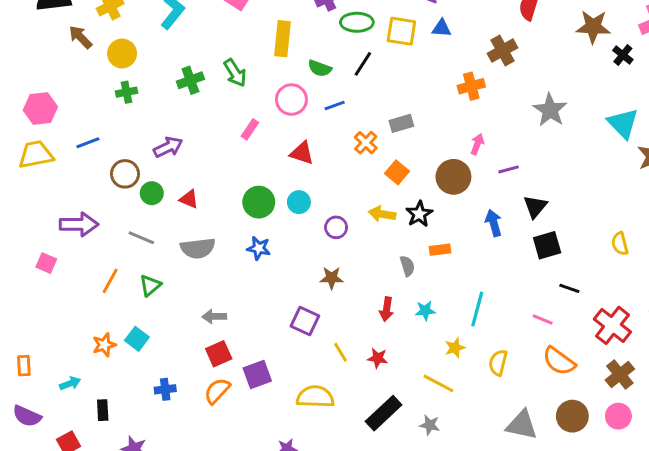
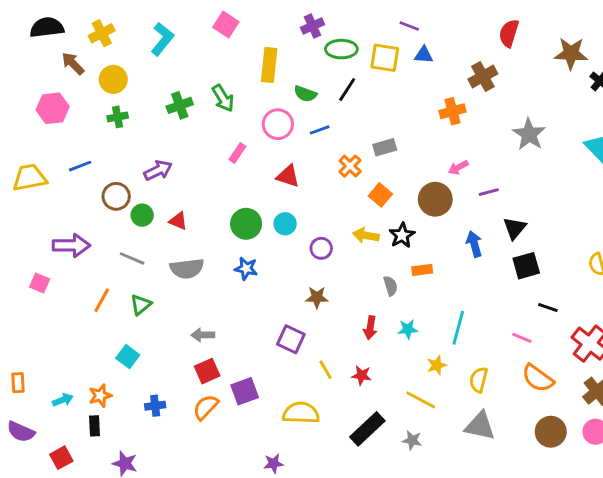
pink hexagon: (40, 108) -> (53, 108), moved
pink arrow: (477, 144) -> (458, 167), turned -138
orange star: (104, 345) -> (100, 396), moved
gray triangle: (522, 425) -> (480, 426), moved

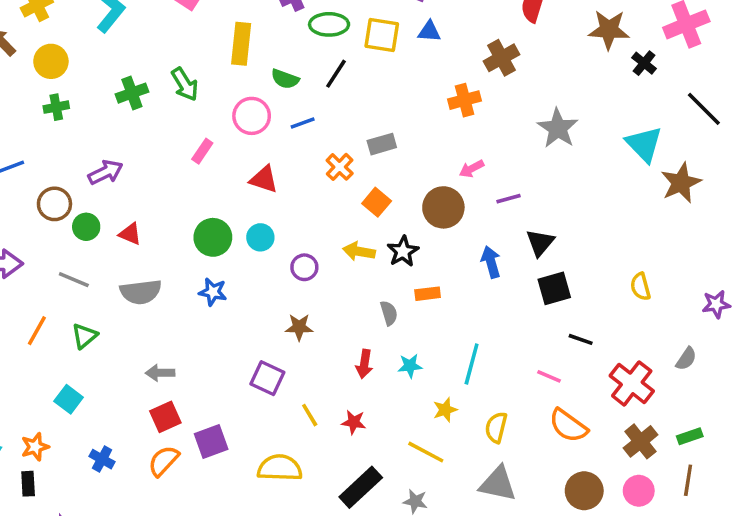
blue cross: (155, 406) -> (102, 459), turned 36

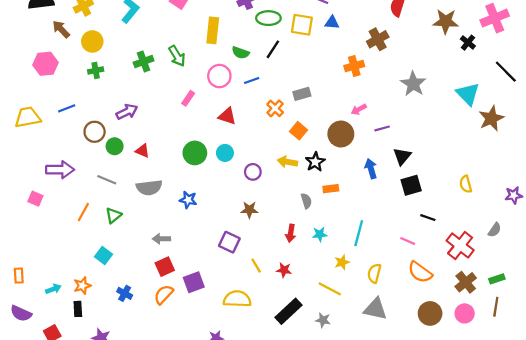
blue star: (213, 292) -> (188, 200), moved

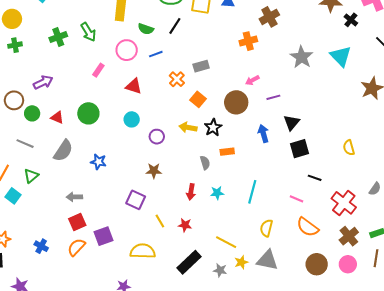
cyan triangle: (468, 94) -> (341, 56), moved
green circle: (195, 153) -> (88, 113), moved
gray semicircle: (149, 187) -> (63, 151), turned -50
cyan square: (103, 255) -> (13, 196), moved
yellow star: (342, 262) -> (241, 262), moved

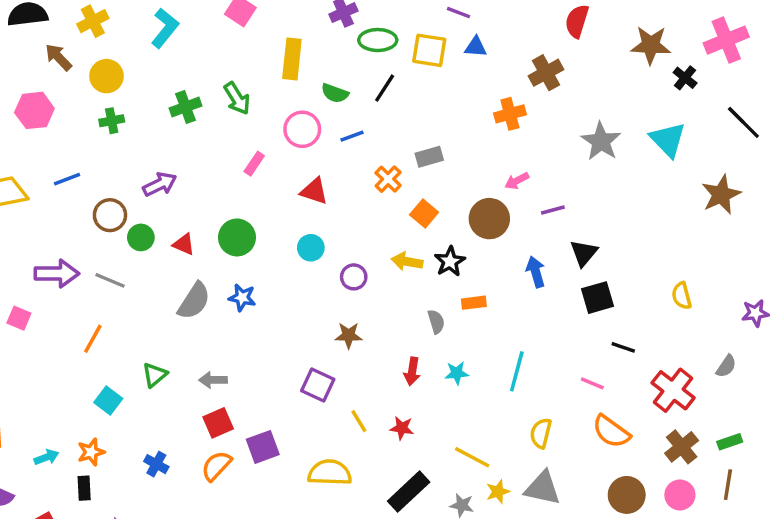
gray line: (25, 144) -> (110, 280), moved
blue star: (98, 162) -> (242, 298), moved
green triangle: (31, 176) -> (155, 375), moved
cyan square: (13, 196) -> (108, 401), moved

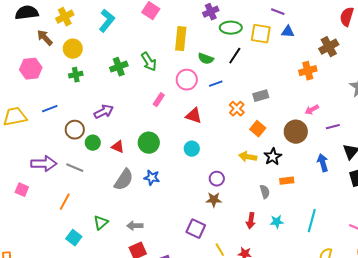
purple circle: (354, 277) -> (217, 179), moved

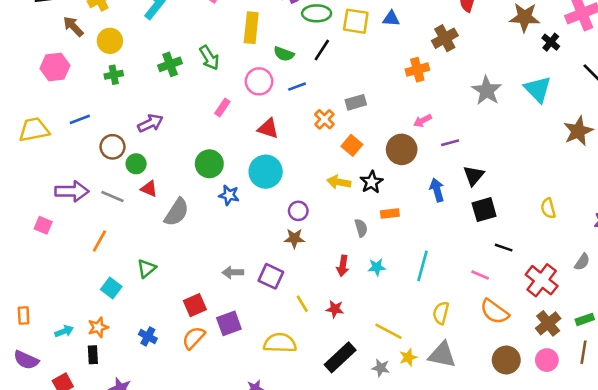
red triangle: (118, 147) -> (149, 189), moved
cyan circle: (192, 149) -> (266, 172), size x1.6
blue star: (152, 178) -> (229, 195), moved
gray arrow: (135, 226) -> (233, 272), moved

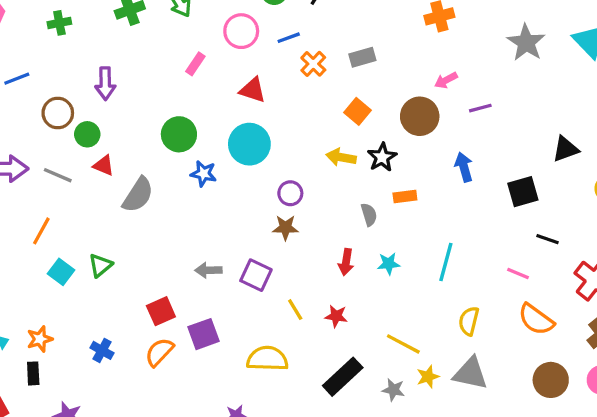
orange cross: (324, 119) -> (313, 64), moved
purple arrow: (150, 123) -> (105, 84), turned 115
black triangle: (474, 176) -> (565, 149), moved, turned 30
cyan square: (111, 288) -> (61, 272), moved

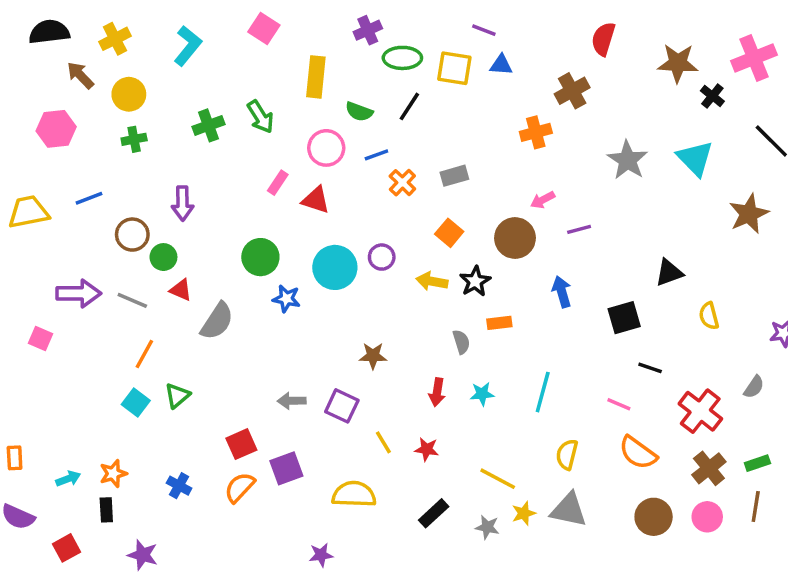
red triangle: (253, 90) -> (316, 200), moved
purple circle: (290, 193) -> (382, 257), moved
orange line: (41, 231) -> (144, 354), moved
black rectangle: (343, 377) -> (434, 513), size x0.7

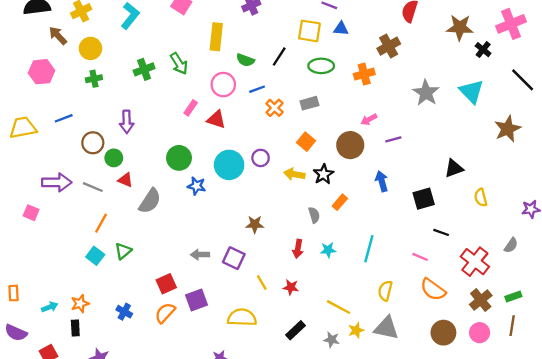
green ellipse: (402, 58) -> (321, 66), moved
orange rectangle: (499, 323) -> (340, 202), turned -42

